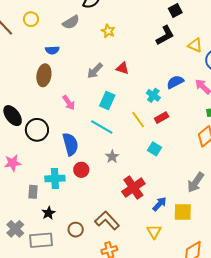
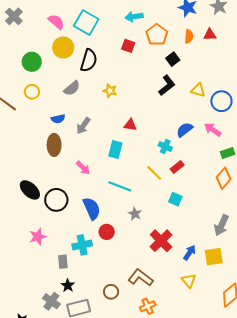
gray arrow: (95, 71) -> (83, 126), moved
cyan rectangle: (107, 101) -> (115, 149), moved
black star: (49, 213) -> (68, 286), moved

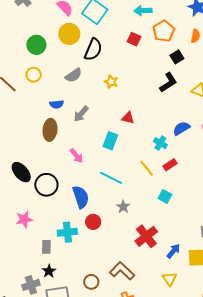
gray cross: (51, 301) -> (31, 285), turned 30

